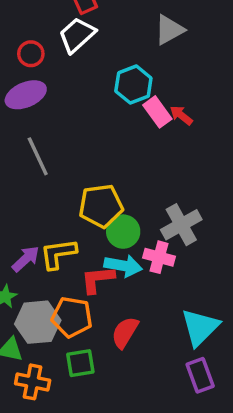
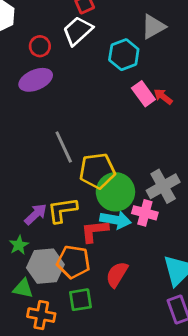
cyan hexagon: (133, 85) -> (124, 55), moved
gray line: (38, 156) -> (64, 147), moved
green circle: (123, 232) -> (115, 192), size x1.4

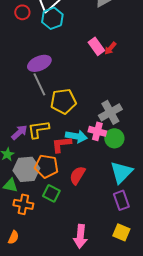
cyan hexagon: (124, 55) -> (52, 18), moved
purple ellipse: (36, 80) -> (39, 63), moved
red arrow: (163, 97) -> (110, 48), turned -88
green circle: (115, 192) -> (114, 138), moved, size x0.7
green square: (80, 300) -> (51, 193), turned 36

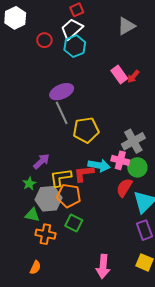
yellow L-shape: (38, 129) -> (61, 178), moved
red semicircle: (77, 175) -> (124, 188), moved

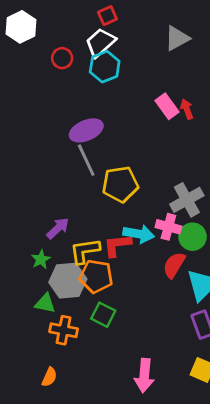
red arrow: (133, 76) -> (187, 109), turned 120

